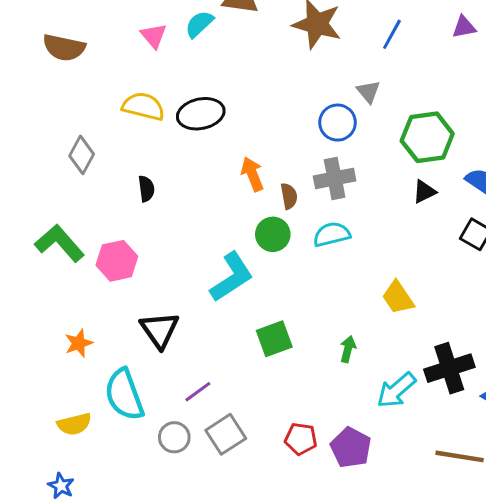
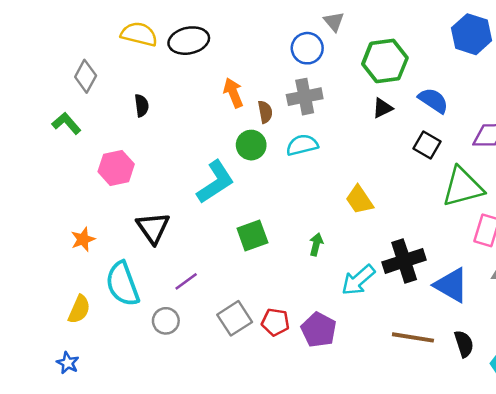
green L-shape: (60, 243) -> (66, 123), moved, size x0.7
yellow semicircle: (74, 424) -> (79, 309), turned -52
gray square: (226, 434) -> (235, 318), moved

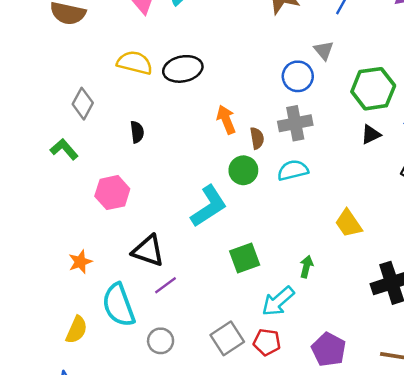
black triangle: (153, 228) -> (148, 251), turned -36
cyan arrow: (358, 280) -> (278, 301), moved
purple line: (186, 281) -> (166, 285), moved
purple pentagon: (319, 330) -> (329, 350), moved

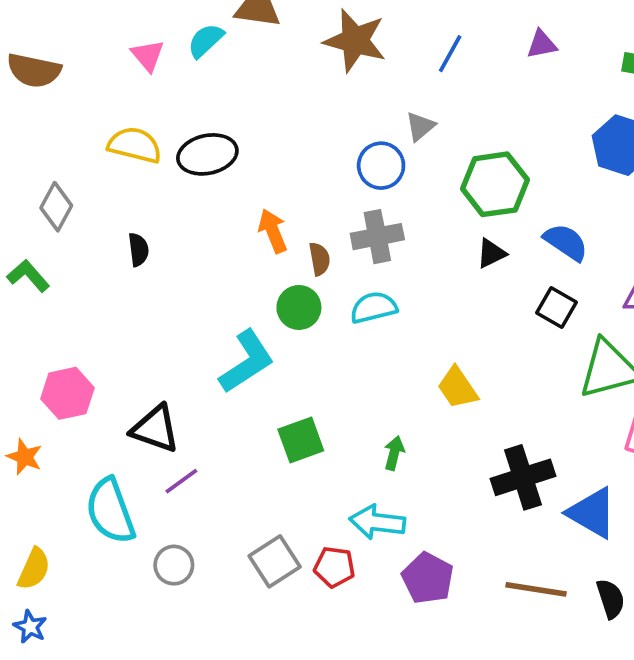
gray triangle: (324, 50) -> (420, 126), turned 30
pink hexagon: (112, 193) -> (67, 393), moved
orange star: (80, 262) -> (25, 457), moved, turned -30
cyan arrow: (278, 301) -> (377, 522), moved, turned 48
yellow semicircle: (77, 330) -> (34, 569), moved

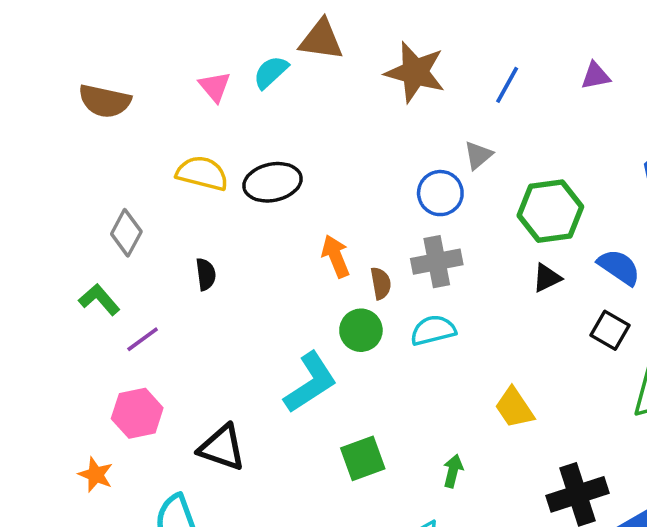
purple line: (181, 481) -> (143, 339), moved

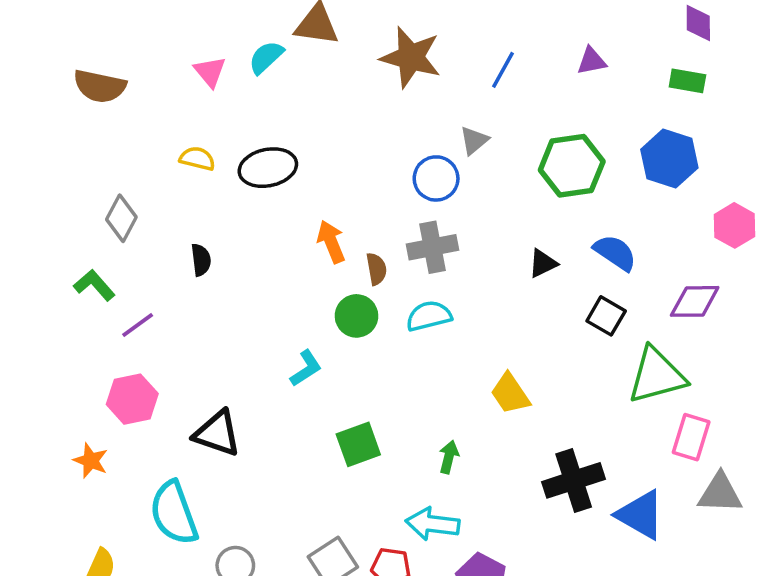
yellow semicircle: (202, 173) -> (197, 159), size x0.7
green hexagon: (550, 211) -> (572, 166), moved
cyan L-shape: (310, 383) -> (306, 368), size x0.6

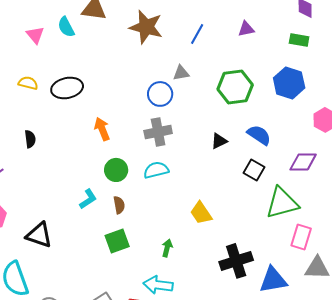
cyan semicircle: (266, 57) -> (66, 27), turned -75
gray triangle: (474, 140) -> (181, 73), turned 30
brown semicircle: (376, 269) -> (119, 205), moved
blue triangle: (640, 515) -> (273, 280), turned -40

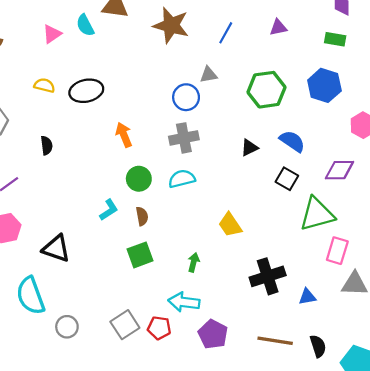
pink triangle: (35, 35) -> (52, 34), turned 36
blue triangle: (273, 280) -> (307, 297), size x0.6

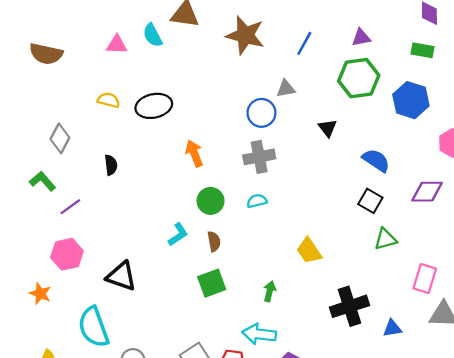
pink triangle: (52, 34) -> (117, 45), turned 36
green hexagon: (267, 90) -> (359, 78), moved
black triangle: (249, 148) -> (327, 128), moved, turned -42
cyan semicircle: (182, 179) -> (257, 201), size x0.7
green triangle: (317, 214) -> (385, 239), moved, size x0.6

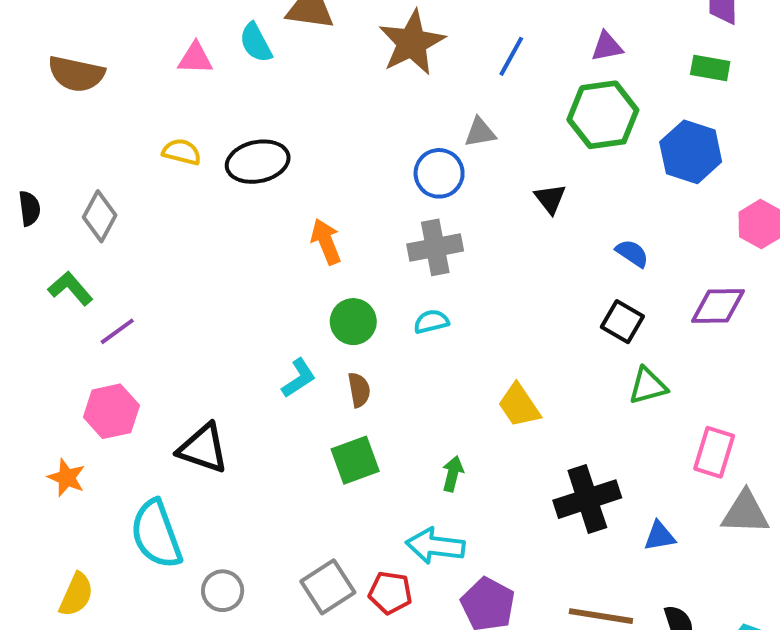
brown star: (245, 35) -> (412, 43), turned 30
blue semicircle: (376, 160) -> (632, 253), size x0.7
black semicircle: (111, 165) -> (29, 208), moved

